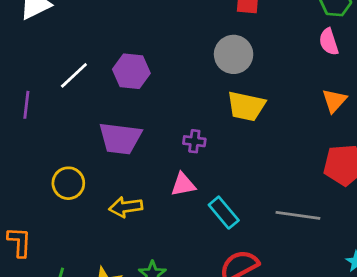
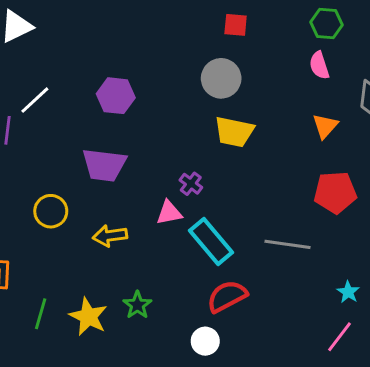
white line: (74, 75) -> (35, 100), moved
purple cross: (194, 141) -> (191, 184), moved, turned 30
cyan rectangle: (224, 213) -> (211, 241), size x1.4

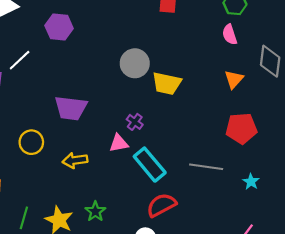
gray circle: (221, 78) -> (135, 63), moved
purple hexagon: (116, 96) -> (59, 27), moved
cyan star: (348, 292) -> (251, 182), moved

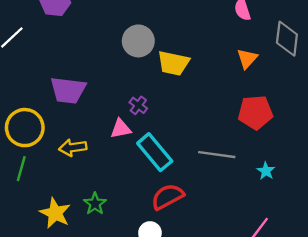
yellow circle: (31, 142) -> (25, 128), size x1.4
green line: (24, 218) -> (21, 169), moved

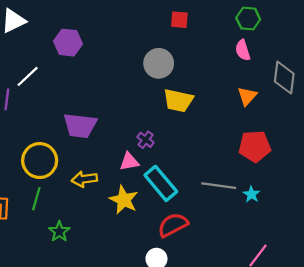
gray circle: (138, 41) -> (159, 63), moved
cyan star: (266, 171) -> (251, 194), moved
green star: (95, 204) -> (59, 231), moved
yellow star: (55, 213) -> (124, 200), moved

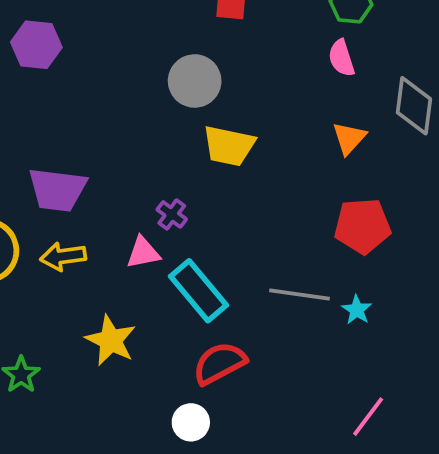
yellow arrow: (84, 179) -> (63, 256), moved
yellow star: (124, 200) -> (111, 340), moved

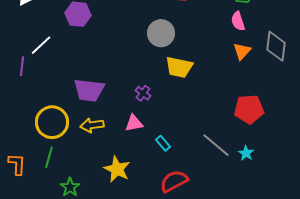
orange triangle: (349, 138) -> (242, 51), moved
purple cross: (172, 214) -> (143, 93), moved
cyan rectangle: (198, 291) -> (163, 143), size x0.5
gray line: (300, 295) -> (216, 145), turned 32

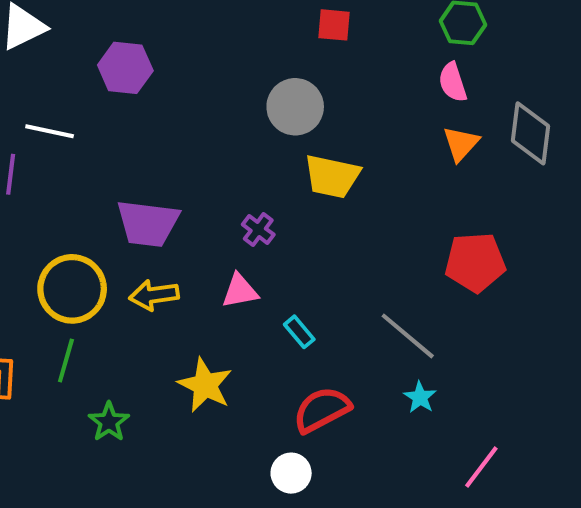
white line: (41, 45) -> (50, 131), turned 55
cyan star: (246, 153) -> (420, 397), moved

